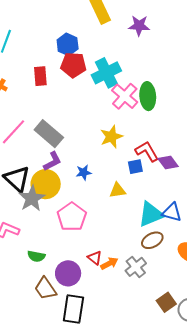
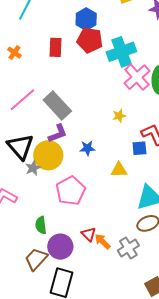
yellow star: (111, 137) -> (119, 116), size x0.6
gray star: (32, 198) -> (33, 168), size x0.6
green semicircle: (36, 256) -> (41, 225), moved, turned 66
orange arrow: (109, 263) -> (102, 241), turned -114
brown trapezoid: (45, 289) -> (36, 259), turned 70

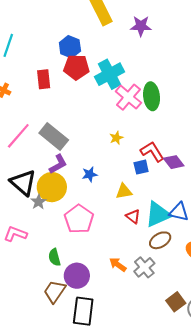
red triangle: (89, 234) -> (133, 216), moved

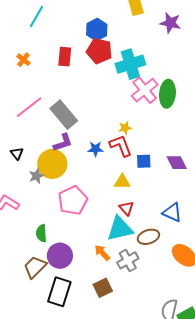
red L-shape: (152, 152) -> (121, 146), moved
blue star: (90, 174) -> (95, 149), moved
black triangle: (23, 183) -> (17, 153), moved, size x0.5
cyan triangle: (158, 214) -> (120, 229), moved
brown square: (176, 302) -> (103, 288), moved

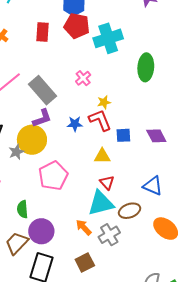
pink cross: (145, 90) -> (83, 78), moved, size x0.6

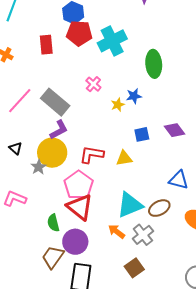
red L-shape: (100, 120) -> (92, 155), moved, turned -50
blue star: (75, 124) -> (134, 96), moved
red triangle: (107, 183) -> (80, 207), moved, size x1.8
brown square: (85, 262) -> (134, 268), moved

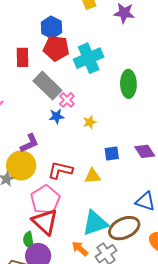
blue star: (134, 96) -> (56, 116), moved
gray rectangle: (55, 102) -> (47, 86), moved
brown ellipse: (159, 208) -> (124, 228), size x1.4
green semicircle: (53, 223) -> (29, 240), moved

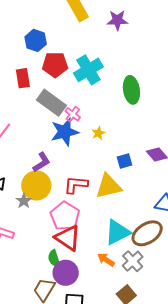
blue hexagon: (52, 27) -> (36, 40), moved
blue star: (56, 116) -> (65, 132), size x1.8
yellow triangle: (92, 176) -> (109, 186), size x1.6

